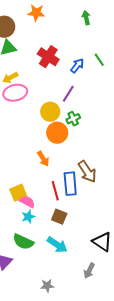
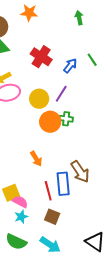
yellow circle: (50, 112) -> (39, 99), moved
green cross: (73, 119) -> (66, 119), turned 32
orange circle: (57, 133) -> (50, 122), moved

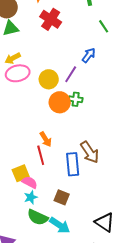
red cross: (41, 57) -> (51, 19), moved
green line: (92, 60) -> (104, 26), moved
blue arrow: (70, 66) -> (89, 55), moved
red line: (48, 191) -> (41, 155), moved
green semicircle: (16, 242) -> (38, 217), moved

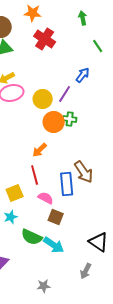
orange arrow: (46, 139) -> (40, 150), moved, turned 77
pink semicircle: (30, 182) -> (46, 198), moved
cyan star: (31, 197) -> (11, 217), moved

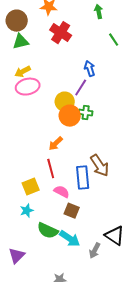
blue arrow: (83, 75) -> (90, 69), moved, turned -56
yellow circle: (43, 99) -> (65, 102), moved
gray arrow: (86, 271) -> (95, 251), moved

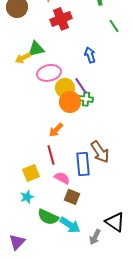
red cross: (61, 33) -> (61, 19), turned 35
green triangle: (21, 42) -> (36, 49), moved
pink ellipse: (28, 87) -> (49, 73), moved
purple line: (81, 88) -> (81, 86), moved, turned -66

